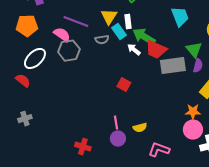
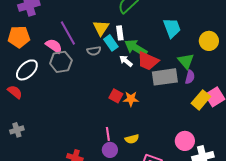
purple line: (76, 22) -> (68, 33), turned 40
orange star: (193, 112) -> (131, 99), moved

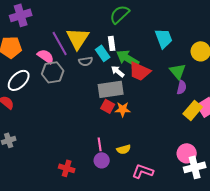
yellow triangle: (101, 28) -> (78, 38), moved, size x1.4
gray rectangle: (165, 77) -> (111, 89), moved
pink circle: (185, 141) -> (187, 153), moved

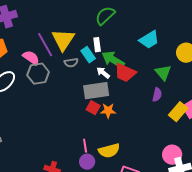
cyan trapezoid: (164, 38) -> (149, 40), turned 80
purple semicircle: (182, 87) -> (157, 95), moved
yellow semicircle: (124, 149) -> (109, 151), size x1.5

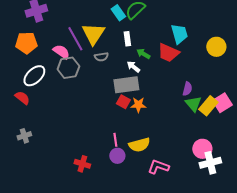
cyan trapezoid: (149, 40) -> (179, 34), turned -75
cyan rectangle: (88, 55) -> (118, 13), moved
green arrow: (113, 60) -> (143, 54), size x0.6
red trapezoid: (125, 73) -> (168, 53), moved
green triangle: (163, 73) -> (193, 104), moved

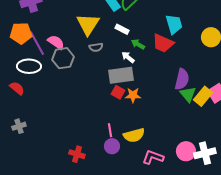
purple line: (75, 39) -> (37, 43), moved
white rectangle: (127, 39) -> (122, 29), turned -56
white ellipse: (34, 76) -> (29, 66), turned 45
purple semicircle: (187, 89) -> (182, 79), size x1.5
pink circle: (202, 149) -> (186, 151), moved

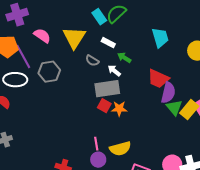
pink semicircle: (56, 42) -> (42, 36), moved
red trapezoid: (163, 43) -> (158, 79), moved
gray semicircle: (96, 47) -> (92, 61), moved, turned 40

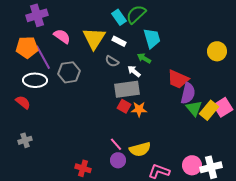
cyan trapezoid: (160, 38) -> (152, 38), moved
white rectangle: (108, 43) -> (119, 41), moved
pink line: (96, 144) -> (116, 144), turned -32

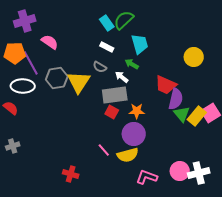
yellow triangle: (94, 38) -> (79, 82), moved
yellow circle: (217, 51) -> (194, 57), moved
orange star: (139, 109) -> (137, 111), moved
purple circle: (118, 160) -> (134, 134), moved, size x1.5

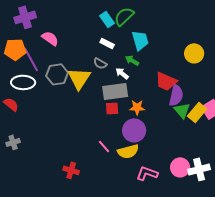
red square: (112, 112) -> (112, 108), turned -32

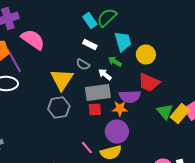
pink semicircle: (50, 38) -> (33, 40), size x1.4
yellow circle: (194, 53) -> (146, 54), moved
gray hexagon: (57, 74) -> (59, 108), moved
purple semicircle: (176, 95) -> (130, 96), moved, turned 75

